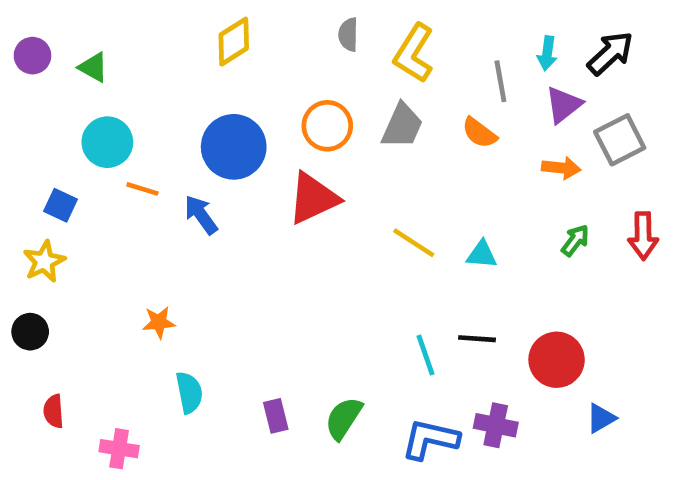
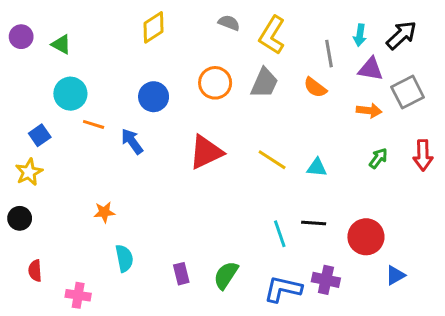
gray semicircle: (348, 35) -> (229, 23), turned 110
purple triangle: (564, 105) -> (371, 69), turned 48
blue circle: (234, 147) -> (154, 97), size x0.7
red triangle: (313, 198) -> (206, 152), moved
blue square: (61, 205) -> (40, 135), turned 30

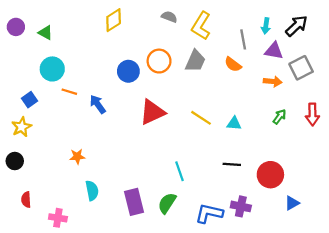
blue circle: (154, 97) -> (128, 71), moved
cyan line: (280, 234) -> (179, 171), moved
purple rectangle: (181, 274) -> (134, 202), size x1.6

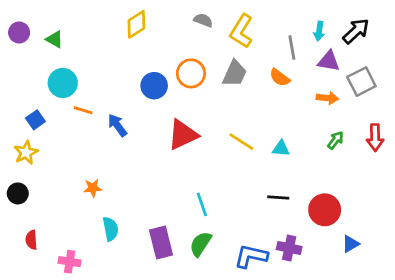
cyan line: (179, 171) -> (202, 204), moved

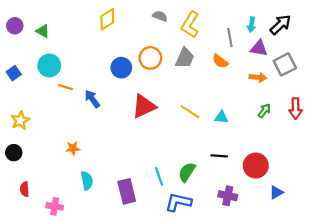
blue square: (35, 120) -> (14, 73), moved
cyan line: (202, 204) -> (159, 176), moved
green semicircle: (201, 244) -> (187, 172), moved
blue L-shape: (251, 256) -> (178, 202), moved

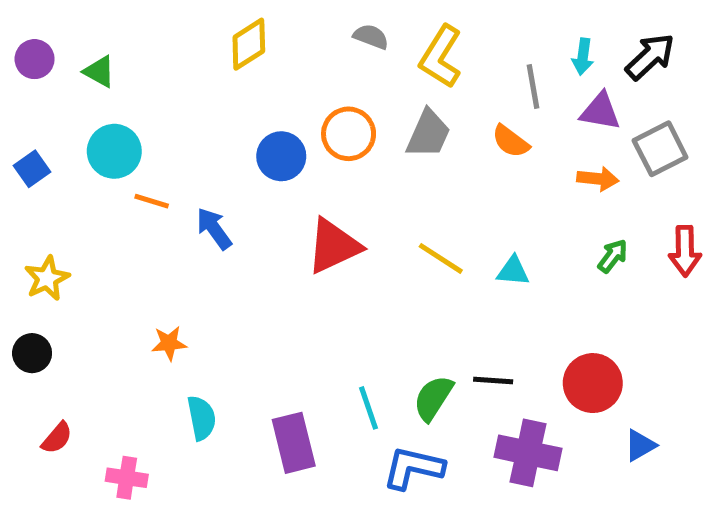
black line: (219, 156) -> (493, 381), moved
red semicircle: (24, 189) -> (57, 438), turned -136
purple cross: (228, 196) -> (528, 453), size x1.4

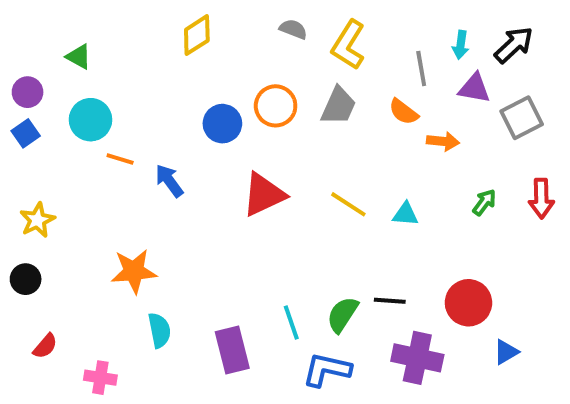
purple circle: (35, 59) -> (28, 92), moved
orange arrow: (598, 179) -> (443, 141), moved
orange star: (169, 343) -> (134, 271), size x1.6

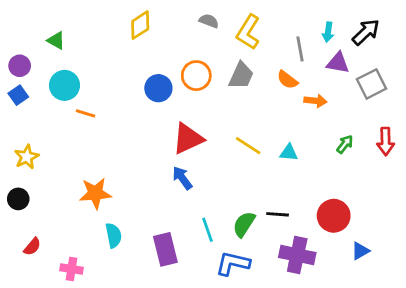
blue arrow: (169, 181) -> (182, 178), moved

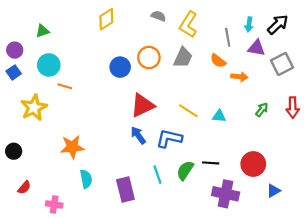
green triangle: (56, 41) -> (42, 31), turned -48
yellow star: (27, 157) -> (34, 108), moved, size x1.4
blue L-shape: (233, 263) -> (169, 138), moved

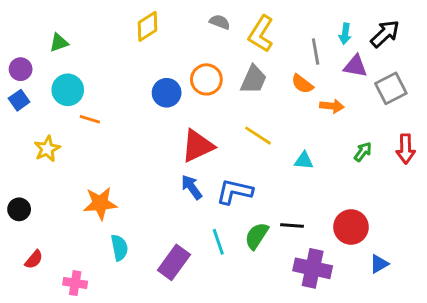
yellow star: (34, 108) -> (47, 149), size x0.7
yellow line: (188, 111) -> (258, 136), moved
purple rectangle: (125, 190) -> (174, 262), turned 50

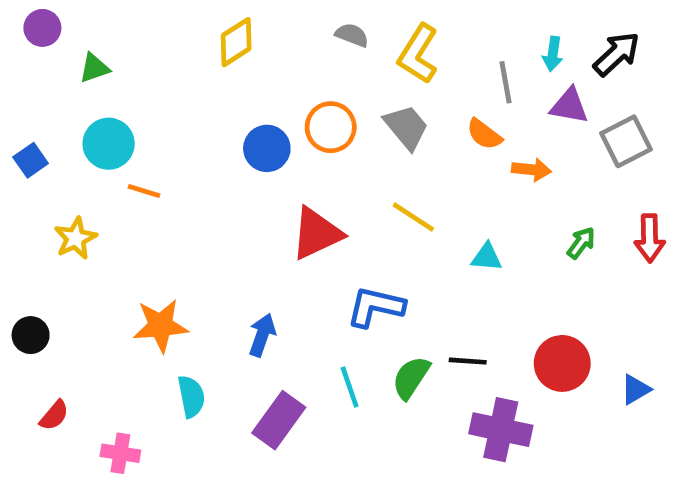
purple circle: (21, 69) -> (42, 28), moved
gray trapezoid: (254, 79) -> (406, 127), turned -64
blue arrow: (192, 187) -> (262, 335), moved, turned 55
blue triangle: (379, 264) -> (635, 389), moved

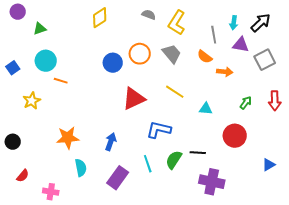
red circle: (562, 363) -> (235, 136), moved

